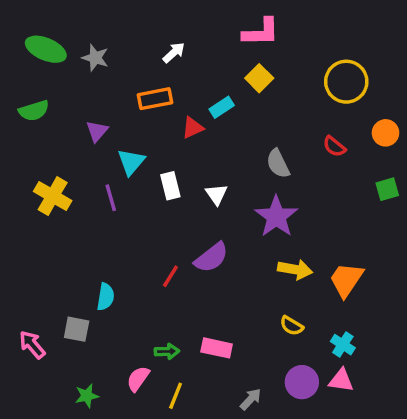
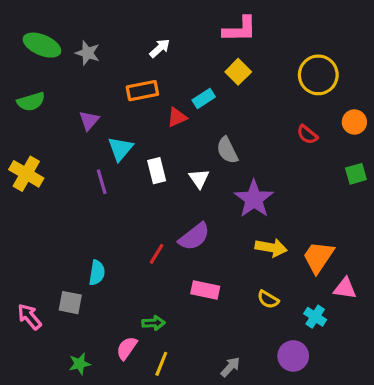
gray semicircle: (278, 164) -> (227, 150), moved
yellow cross: (53, 196) -> (26, 174), moved
pink rectangle: (217, 348) -> (205, 290), moved
pink triangle: (341, 380) -> (345, 288), moved
purple circle: (302, 382) -> (293, 356), moved

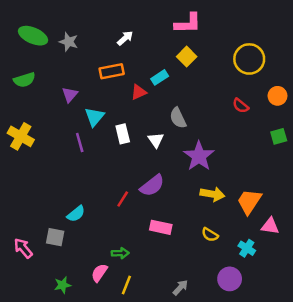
cyan semicircle: (97, 273) -> (76, 214), turned 42

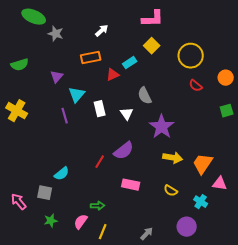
green ellipse: (33, 36) -> (34, 17), moved
yellow circle: (249, 59) -> (191, 56), moved
green star: (62, 285) -> (51, 221), moved

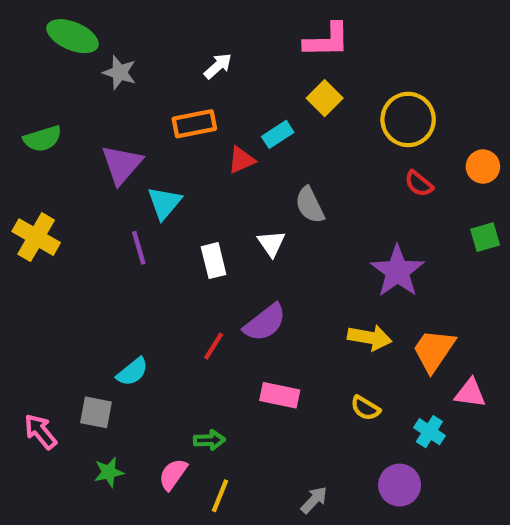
purple triangle: (57, 77) -> (122, 164), size x1.5
white rectangle: (100, 109) -> (214, 261), moved
purple star: (162, 127) -> (397, 271), moved

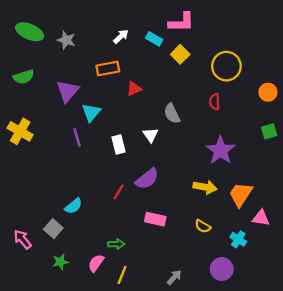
green ellipse: (72, 36) -> (30, 32), moved
cyan rectangle: (278, 134) -> (154, 39), moved, turned 63
red semicircle: (419, 184) -> (215, 102), moved, turned 49
gray square: (96, 412) -> (53, 229), turned 30

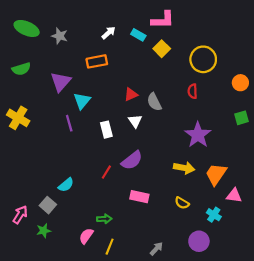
red triangle: (134, 89) -> (131, 94), moved
pink arrow: (22, 239) -> (20, 215), turned 72
green star: (60, 262) -> (44, 231), moved

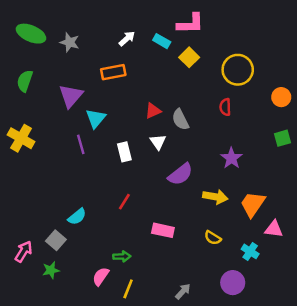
green semicircle: (21, 69) -> (25, 81), turned 126
purple star: (198, 135) -> (231, 158), size x0.7
purple semicircle: (132, 160) -> (180, 174), moved

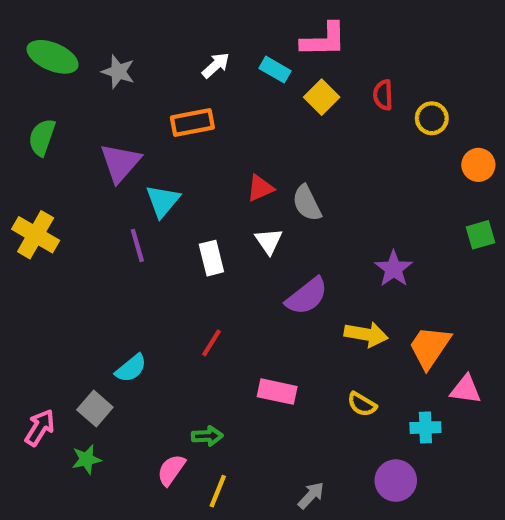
yellow circle: (238, 70) -> (432, 118), moved, size x0.6
red semicircle: (225, 107) -> (383, 95), moved
cyan cross: (250, 251) -> (425, 428), turned -35

